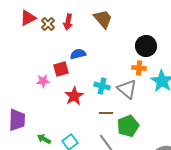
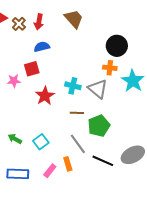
blue semicircle: (78, 54) -> (42, 47), moved

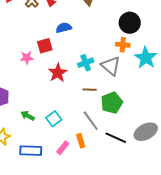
blue semicircle: (42, 47) -> (64, 28), moved
cyan cross: (73, 86) -> (86, 63), turned -35

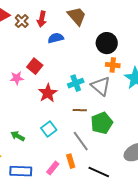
black circle: (130, 23) -> (107, 43), moved
blue semicircle: (64, 28) -> (56, 38), moved
red square: (45, 46) -> (35, 66), turned -35
cyan square: (54, 119) -> (49, 129), moved
black line: (116, 138) -> (99, 172), moved

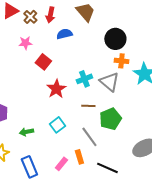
pink star: (17, 78) -> (25, 43), moved
green arrow: (18, 136) -> (26, 132), turned -40
blue rectangle: (21, 171) -> (29, 167), turned 65

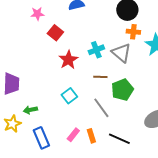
green arrow: (26, 132) -> (30, 110), moved
orange rectangle: (79, 157) -> (91, 136), moved

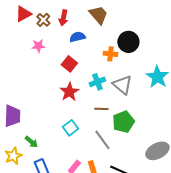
orange cross: (133, 32) -> (110, 54), moved
red square: (55, 33) -> (69, 64), moved
green arrow: (30, 110) -> (31, 142), turned -128

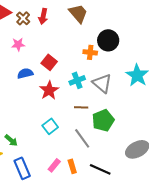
blue semicircle: (77, 37) -> (25, 73), moved

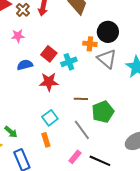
cyan cross: (77, 80) -> (69, 62), moved
gray triangle: (102, 83) -> (107, 59), moved
red star: (49, 90) -> (49, 82), turned 30
pink rectangle: (54, 165) -> (75, 157), moved
orange rectangle: (72, 166) -> (46, 140), moved

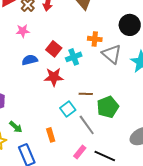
black circle: (108, 32) -> (130, 25), moved
cyan square: (50, 118) -> (68, 109), moved

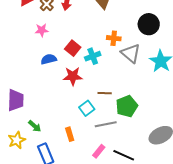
gray line: (87, 125) -> (106, 124), turned -65

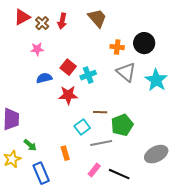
orange cross: (114, 38) -> (117, 47), moved

